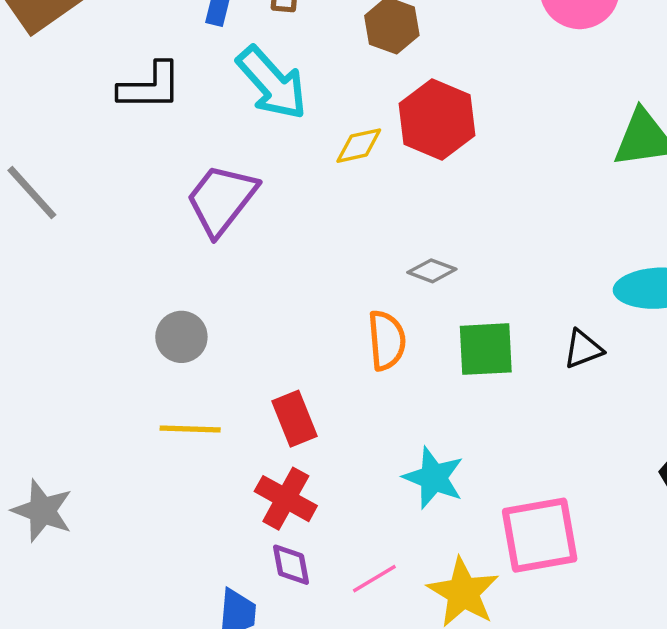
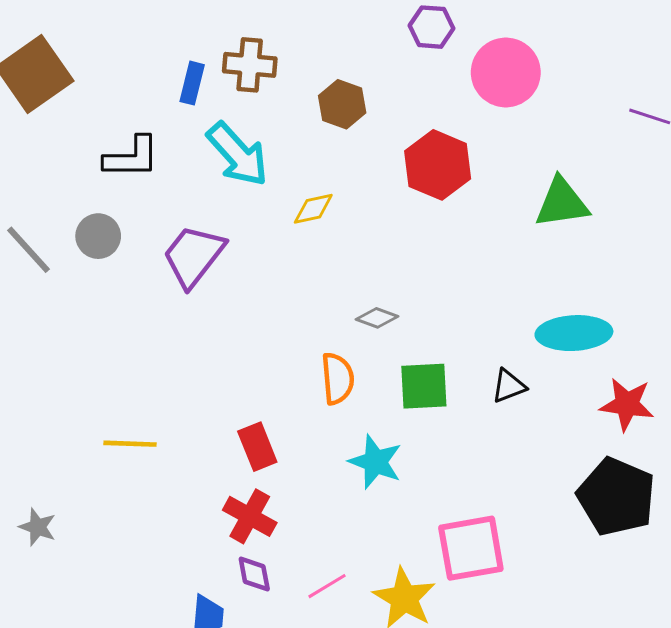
red hexagon: (437, 119) -> (438, 165), moved
gray circle: (181, 337) -> (98, 236), moved
yellow line: (190, 429) -> (130, 444), moved
cyan star: (434, 478) -> (375, 462), moved
gray star: (42, 511) -> (38, 527), size x0.7

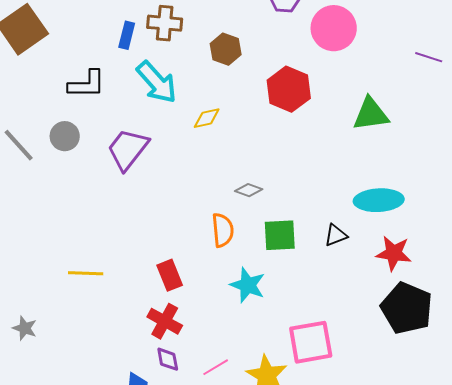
red star: (627, 404) -> (394, 253), moved

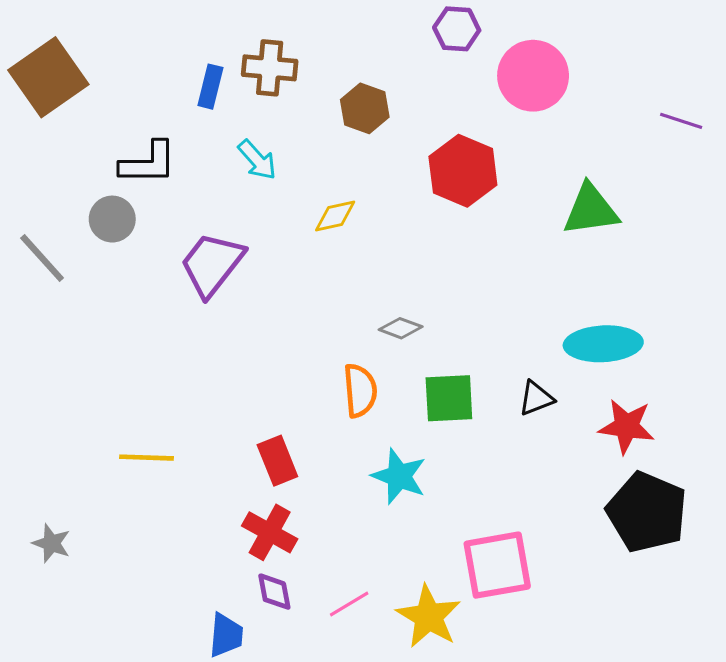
cyan arrow: (157, 82) -> (257, 160), size x0.6
gray circle: (65, 136) -> (112, 219), moved

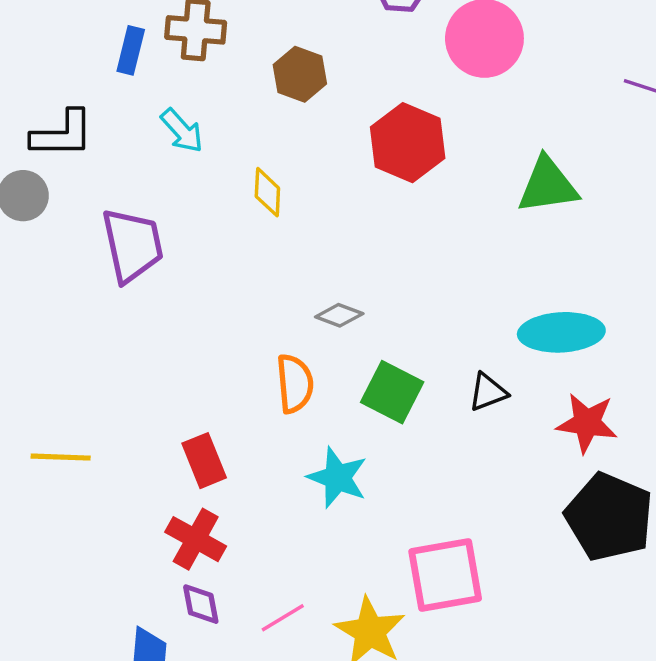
yellow diamond: (335, 216) -> (267, 192), turned -75
purple trapezoid: (212, 264) -> (132, 245), turned 130
green square: (449, 398) -> (392, 392), turned 30

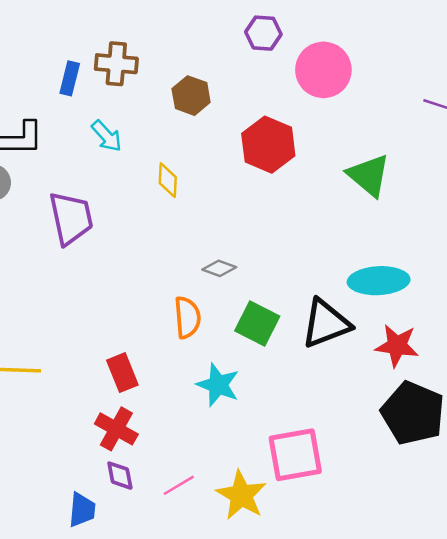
green triangle: (548, 185) -> (369, 175), turned 48
black triangle: (488, 392) -> (326, 324), size x1.8

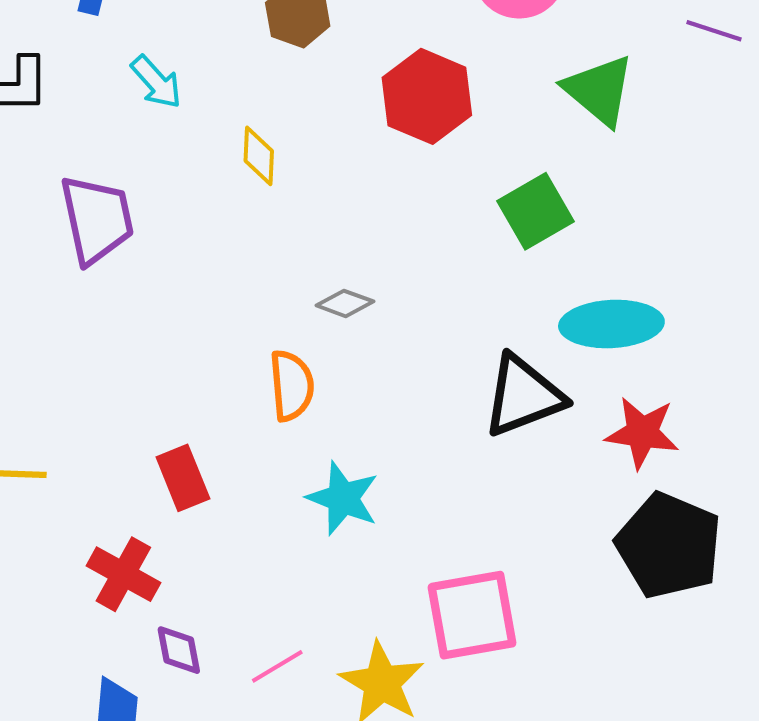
green triangle: (369, 175) -> (599, 90), moved
green square: (257, 324) -> (536, 211), moved, turned 33
red cross: (116, 429) -> (123, 574), moved

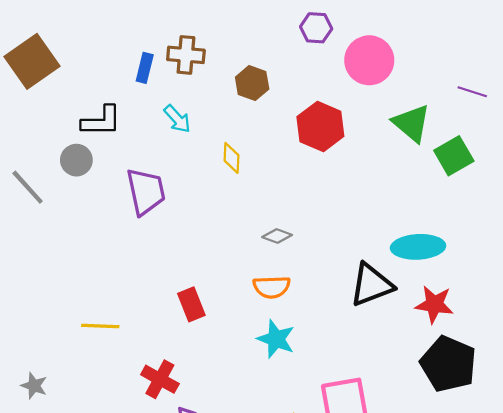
green square: (536, 211) -> (454, 156), moved
orange semicircle: (292, 386) -> (272, 287), moved, turned 93
red rectangle: (183, 478) -> (191, 304), moved

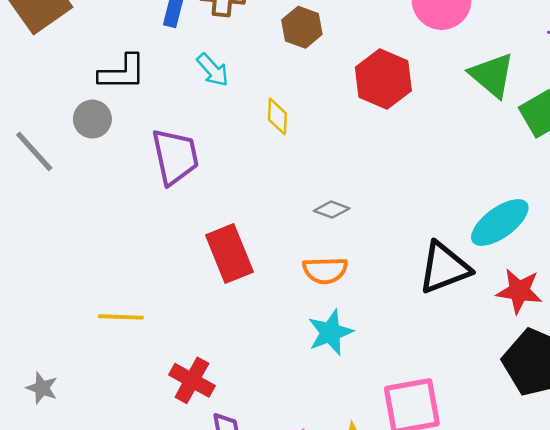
cyan ellipse: (418, 247) -> (500, 223), turned -33
red rectangle: (191, 304) -> (229, 254), moved, size x1.4
cyan star: (276, 339) -> (330, 332), turned 30

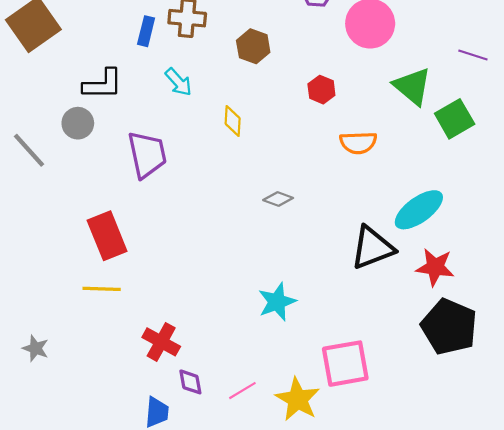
red hexagon: (383, 79) -> (321, 90), size x0.6
red rectangle: (229, 254) -> (107, 236), moved
orange semicircle: (325, 270) -> (358, 143), moved

